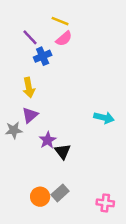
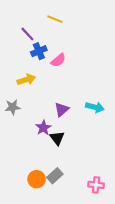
pink semicircle: (64, 39) -> (58, 60), moved
yellow arrow: (29, 88) -> (26, 80), turned -96
purple triangle: (30, 115) -> (62, 109), moved
gray star: (14, 130) -> (13, 107), moved

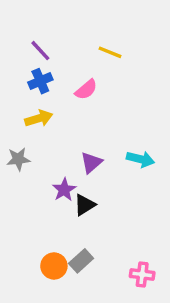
yellow line: (55, 19) -> (110, 52), moved
blue cross: (39, 51) -> (40, 81), moved
black triangle: (57, 138) -> (84, 205), turned 35

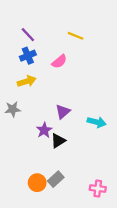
cyan arrow: (140, 159) -> (97, 122), moved

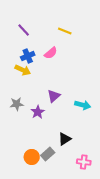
blue cross: (28, 56) -> (28, 56), moved
yellow arrow: (27, 81) -> (23, 70), turned 42
gray star: (13, 109) -> (17, 104), moved
black triangle: (58, 141) -> (65, 139), moved

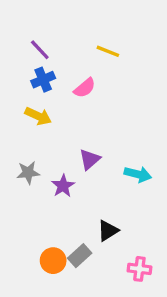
blue cross: (28, 56) -> (43, 80), moved

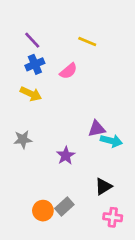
purple triangle: (90, 159) -> (97, 129), moved, turned 30
purple star: (63, 186) -> (66, 156), moved
black triangle: (108, 231) -> (103, 186), moved

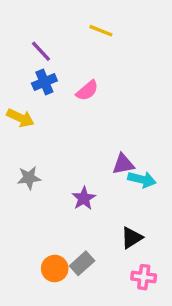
yellow line: (87, 42) -> (101, 31), moved
yellow arrow: (31, 94) -> (20, 118), moved

